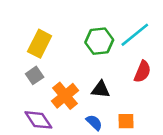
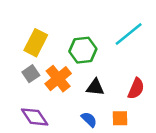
green hexagon: (99, 41) -> (83, 50), moved
red semicircle: (142, 72) -> (136, 88), moved
orange cross: (65, 96) -> (58, 79), moved

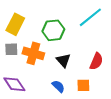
gray square: (31, 74) -> (11, 49), turned 32
orange cross: (58, 79) -> (33, 53), turned -35
black triangle: (95, 87) -> (63, 60), turned 42

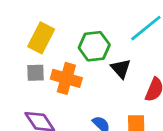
black triangle: (63, 60) -> (121, 69), moved

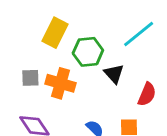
yellow rectangle: (41, 38) -> (55, 33), moved

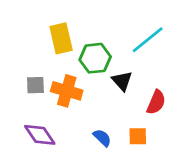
yellow rectangle: (55, 33) -> (61, 38), turned -40

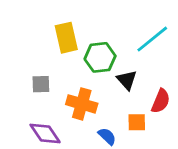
orange cross: (67, 91) -> (82, 104), moved
orange square: (138, 136) -> (137, 122), moved

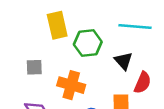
cyan line: (152, 39) -> (135, 26), turned 44
black triangle: (127, 80) -> (123, 61), moved

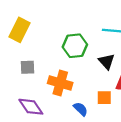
yellow rectangle: (57, 25) -> (20, 30), moved, turned 40

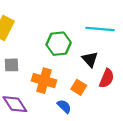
orange square: (104, 98) -> (79, 87), moved, turned 32

